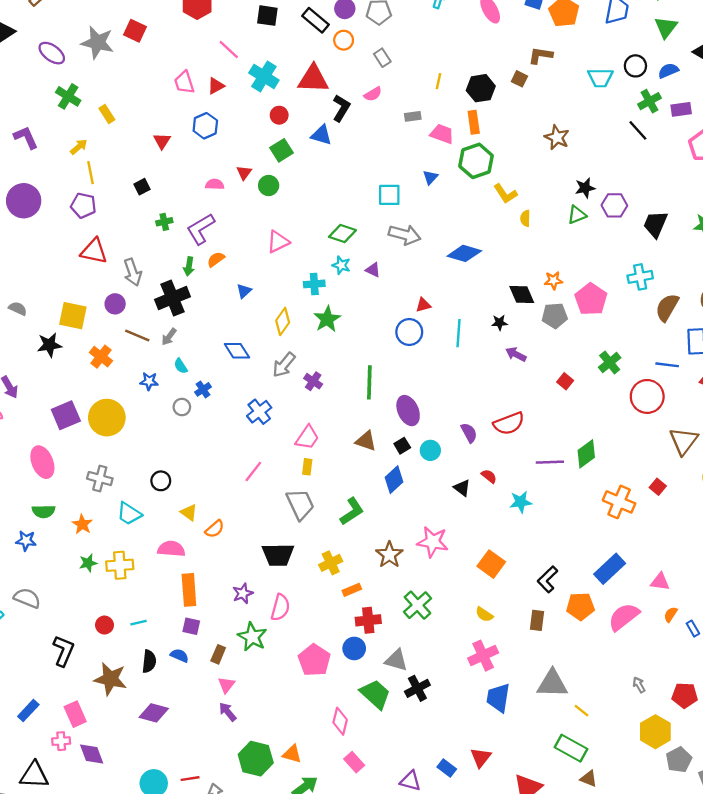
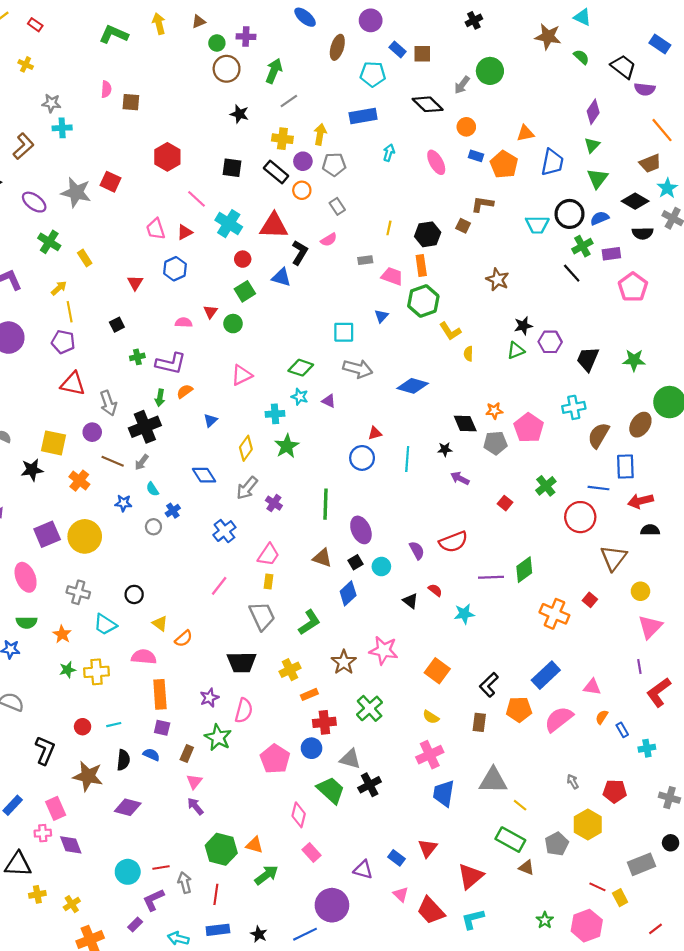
black circle: (635, 66) -> (570, 214), size x1.4
purple L-shape: (201, 229) -> (171, 363), turned -136
gray pentagon: (679, 760) -> (557, 844), moved

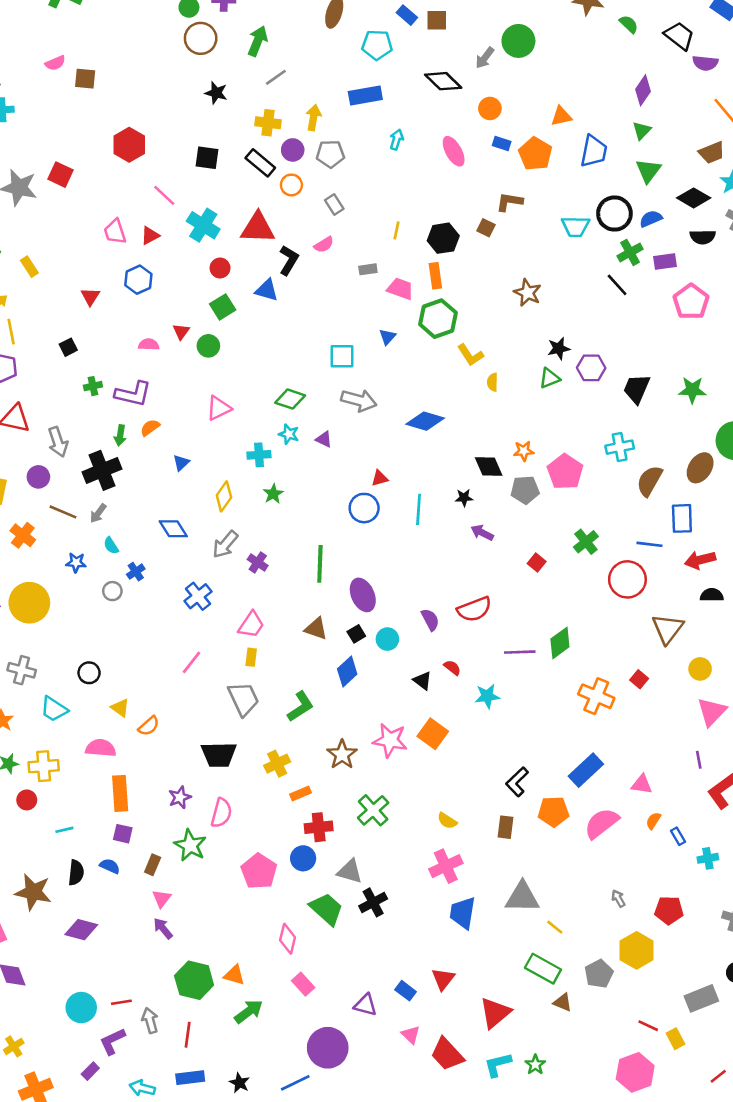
pink semicircle: (106, 89) -> (55, 63), turned 63
green star: (287, 446) -> (273, 494), size x0.7
orange square: (437, 671) -> (433, 734), moved
red circle: (83, 727) -> (27, 800), moved
green star: (545, 920) -> (535, 1065), moved

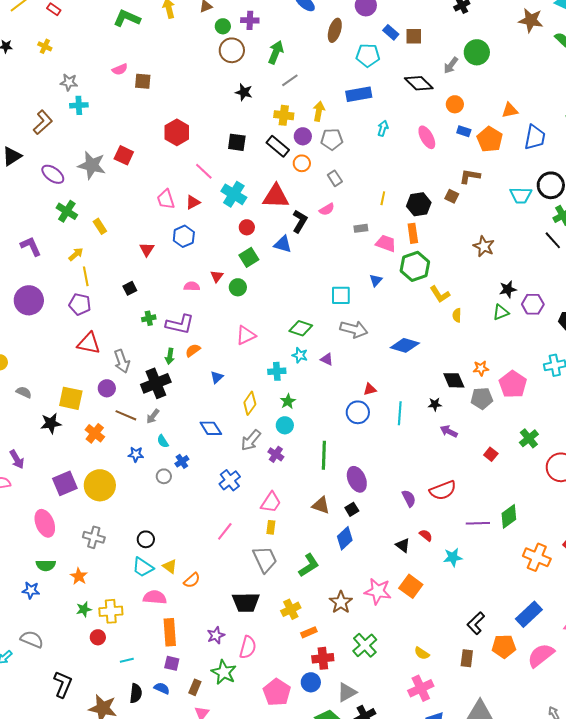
cyan circle: (387, 639) -> (285, 425), moved
cyan trapezoid: (54, 709) -> (143, 567), moved
gray triangle: (350, 871) -> (347, 692), turned -45

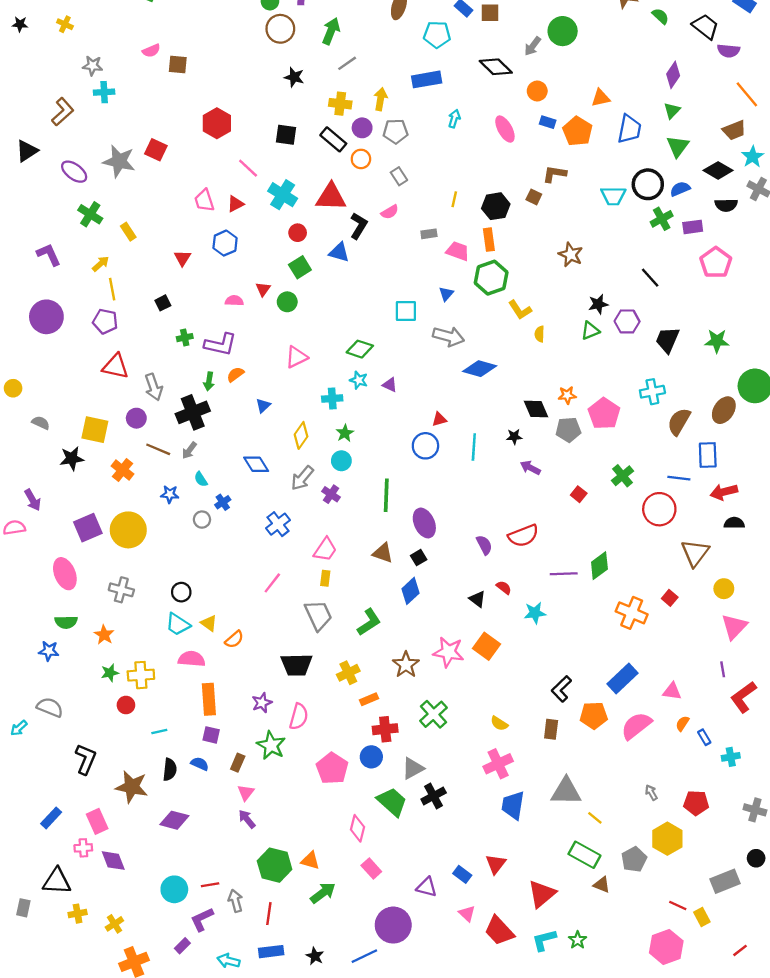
black line: (553, 240) -> (650, 278), moved
gray arrow: (354, 329) -> (449, 336), moved

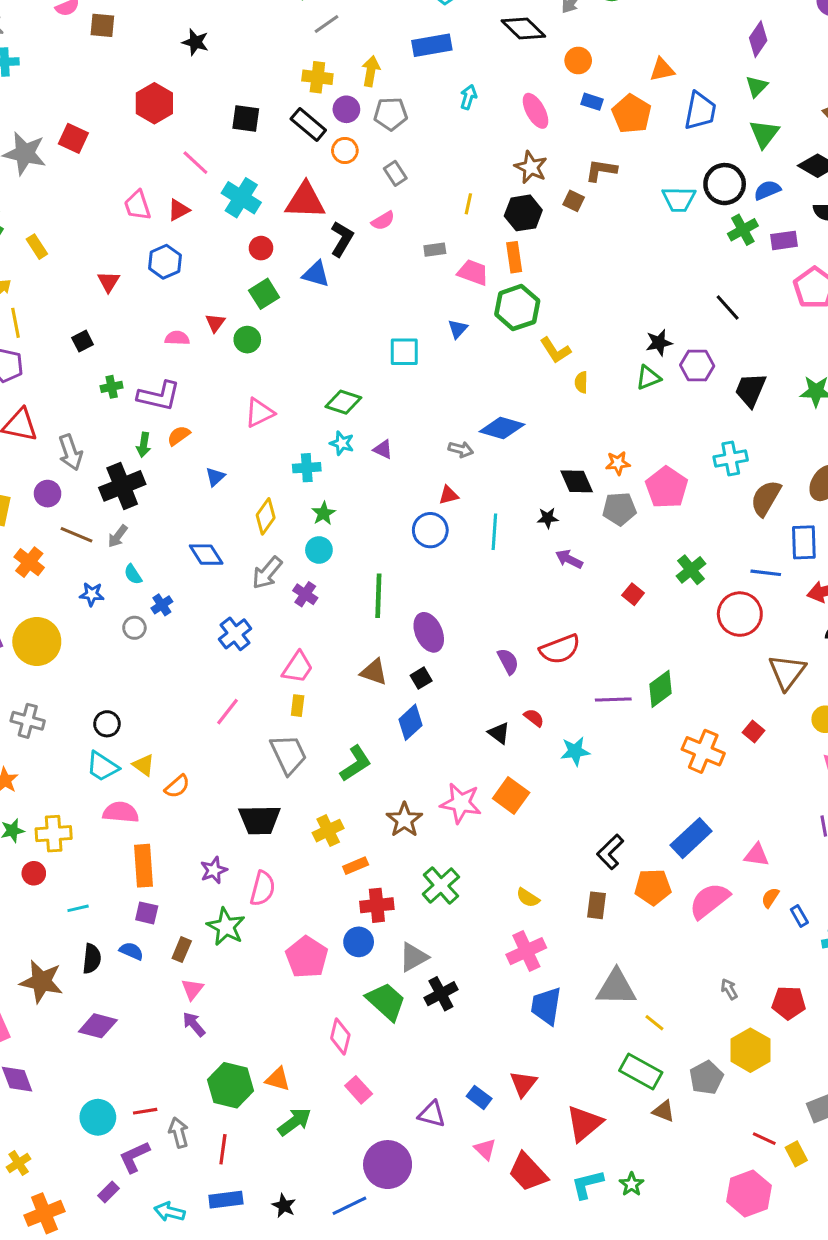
black star: (294, 77) -> (195, 42), moved
brown star: (571, 255) -> (531, 167), moved
gray arrow: (449, 336) -> (461, 449), moved, size x0.6

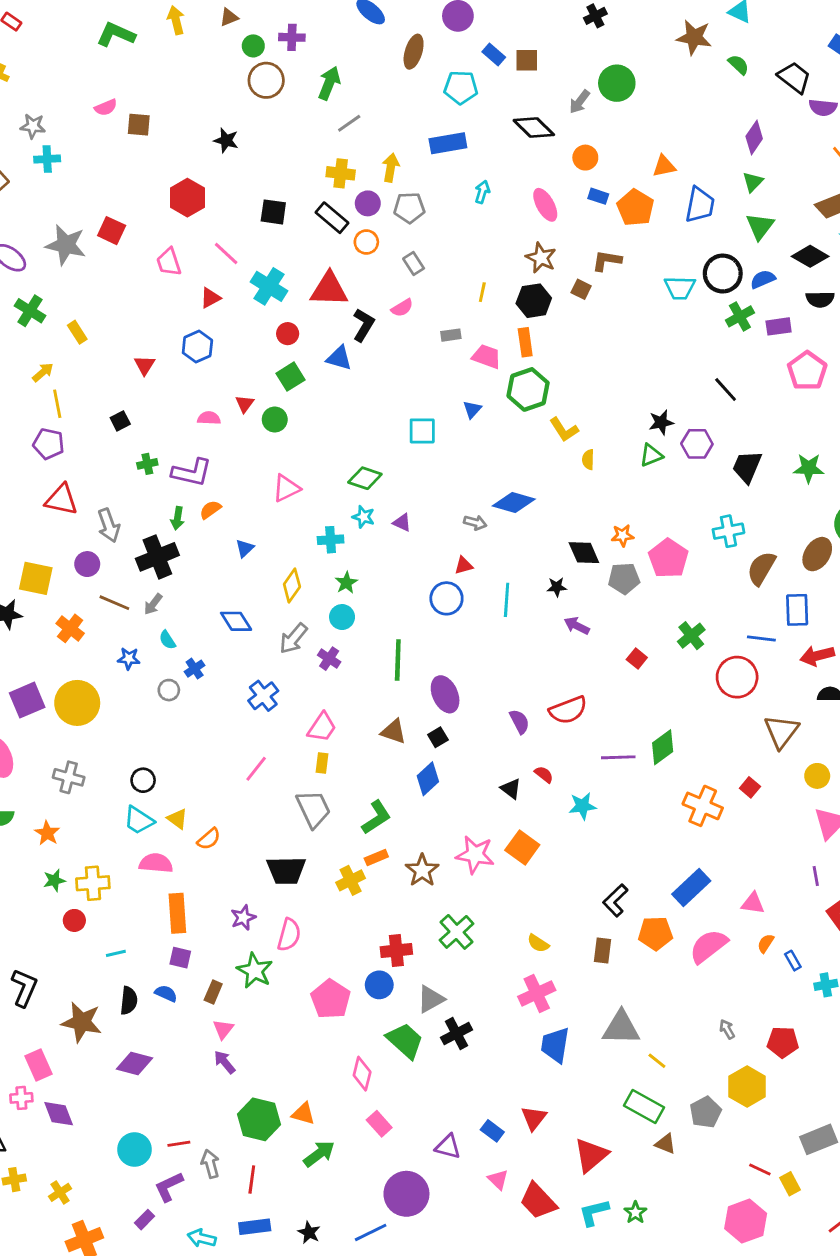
pink trapezoid: (137, 205) -> (169, 262), moved
orange rectangle: (356, 866) -> (376, 857), moved

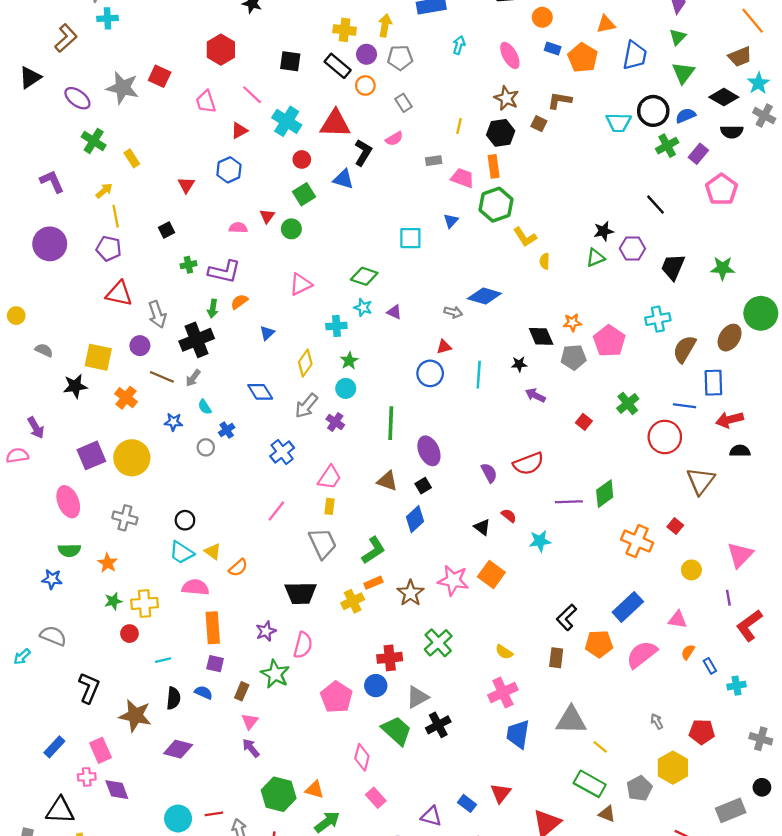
purple rectangle: (779, 326) -> (698, 154), turned -42
yellow circle: (817, 776) -> (691, 570), moved

